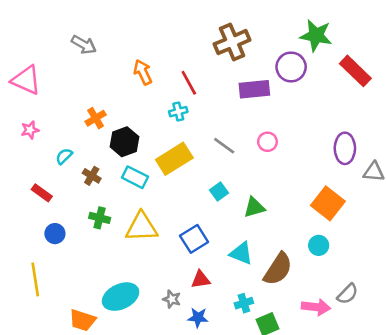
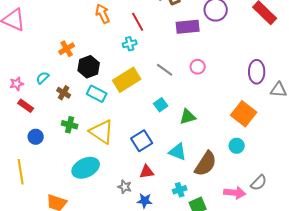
pink star: (30, 130) -> (17, 84), moved
yellow triangle: (142, 227) -> (102, 132), turned 36
cyan ellipse: (121, 297) -> (86, 168), moved

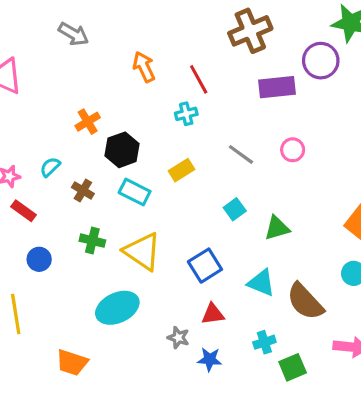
yellow rectangle: (127, 80) -> (182, 170), size x0.6
brown semicircle: (206, 164) -> (305, 302), turned 104

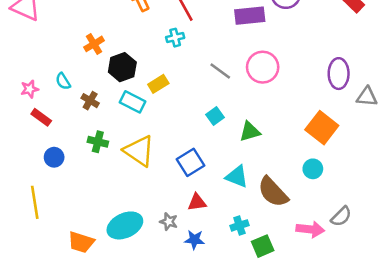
pink circle: (293, 150) -> (263, 67), size x1.6
cyan semicircle: (50, 167) -> (63, 81), turned -78
yellow rectangle: (182, 170) -> (158, 84), moved
cyan ellipse: (117, 308) -> (125, 225), moved

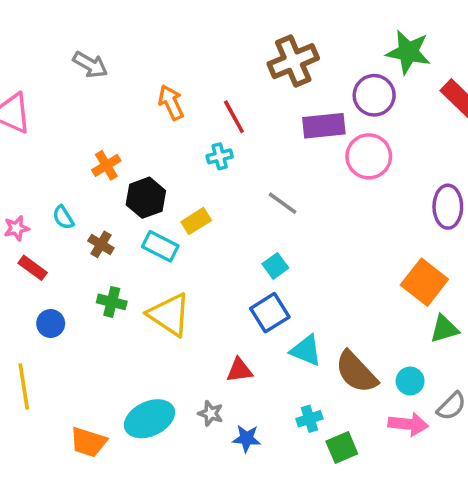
pink circle: (263, 67) -> (369, 156), moved
green triangle: (250, 131) -> (444, 329), moved
blue square: (191, 162) -> (270, 313), moved
cyan circle: (313, 169) -> (410, 381), moved
red triangle: (197, 202) -> (239, 370), moved

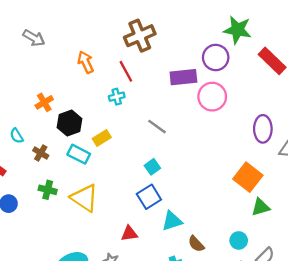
brown cross: (293, 61) -> (140, 36), moved
cyan triangle: (306, 350) -> (172, 221), turned -40
brown semicircle: (356, 372) -> (196, 244), moved, size x0.6

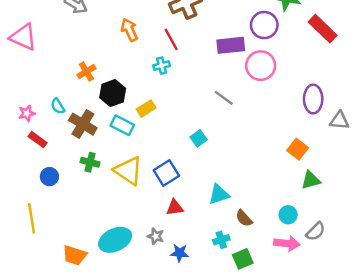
gray line: (157, 127) -> (224, 98), moved
brown cross: (41, 153) -> (83, 124), size x1.6
orange square: (248, 177) -> (298, 149), size x0.7
blue square: (149, 197) -> (166, 173), moved

